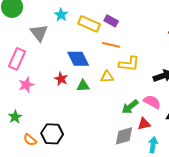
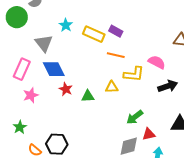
blue diamond: (78, 59) -> (54, 69), moved
pink semicircle: (152, 102) -> (157, 62), moved

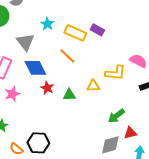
orange line: (116, 55) -> (67, 56), moved, turned 30

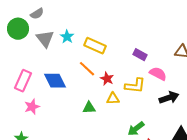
purple rectangle: (97, 30) -> (140, 55), moved
gray triangle: (25, 42) -> (45, 39), moved
red star: (47, 88) -> (107, 79), moved

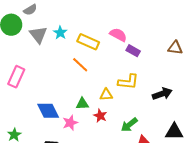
pink semicircle: (158, 74) -> (118, 35), moved
red star: (107, 79) -> (100, 116), moved
blue diamond: (55, 81) -> (48, 111), moved
pink star: (32, 107) -> (70, 123), moved

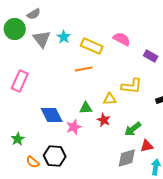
purple rectangle: (133, 51) -> (151, 56), moved
orange line: (80, 65) -> (84, 69), turned -54

